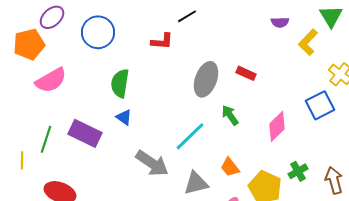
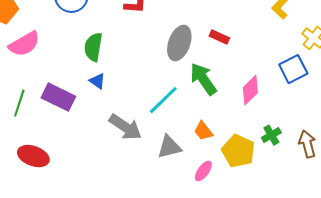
green arrow: (230, 115) -> (203, 79), size x1.6

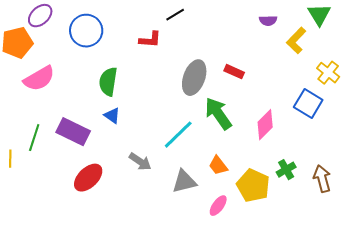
blue square: (293, 69) -> (308, 104), turned -32
gray arrow: (125, 127) -> (140, 162), size x0.7
red ellipse: (33, 156) -> (88, 178), moved, turned -64

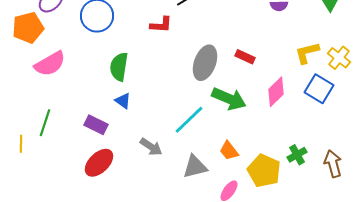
yellow L-shape: (296, 41) -> (307, 53), moved, turned 32
green arrow: (218, 114) -> (229, 99), turned 148
pink diamond: (265, 125) -> (276, 92), moved
purple rectangle: (73, 132) -> (96, 125), moved, size x0.7

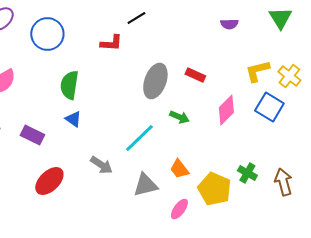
green arrow: (229, 99) -> (179, 117), size x0.6
purple rectangle: (96, 125) -> (32, 135), moved
green cross: (297, 155) -> (247, 173), turned -30

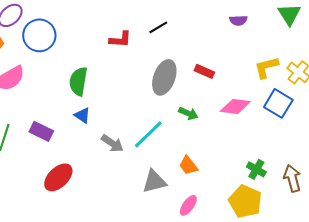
black line: (136, 18) -> (158, 27), moved
blue circle: (47, 34) -> (39, 35), moved
pink diamond: (226, 110) -> (235, 106), turned 52
gray arrow: (101, 165) -> (112, 143), moved
yellow pentagon: (214, 189) -> (245, 201), moved

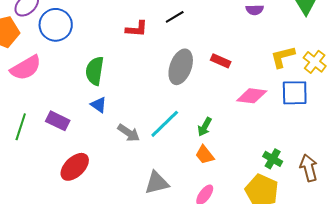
blue square: (278, 103) -> (295, 93), turned -32
green arrow: (188, 113) -> (205, 127), moved, turned 96
gray triangle: (154, 181) -> (157, 183), moved

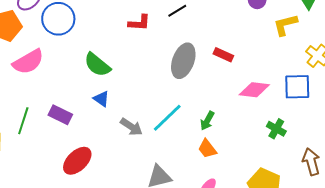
yellow L-shape: (283, 57) -> (285, 25), moved
green semicircle: (95, 71) -> (97, 65), turned -60
green cross: (273, 159) -> (276, 129), moved

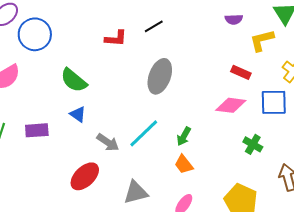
red rectangle: (223, 55) -> (241, 72), moved
purple rectangle: (60, 115) -> (37, 130), turned -30
red ellipse: (77, 161) -> (85, 176), moved

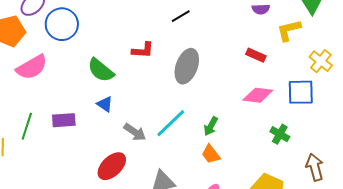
red L-shape: (116, 38) -> (143, 50), moved
red rectangle: (241, 72) -> (256, 55), moved

